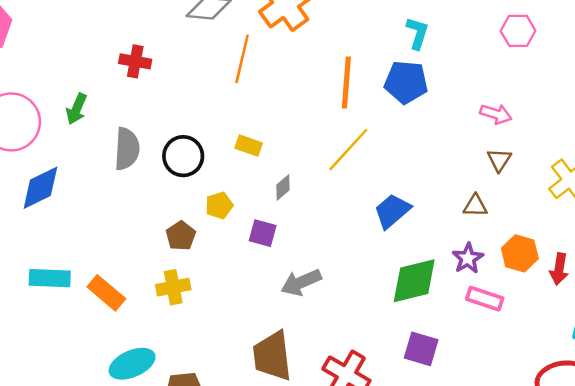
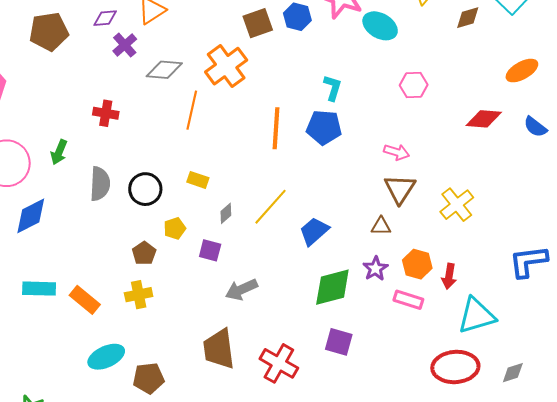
yellow line: (348, 150) -> (271, 207), moved
brown triangle: (499, 160) -> (400, 189), size x1.6
pink rectangle: (485, 299) -> (408, 300), moved

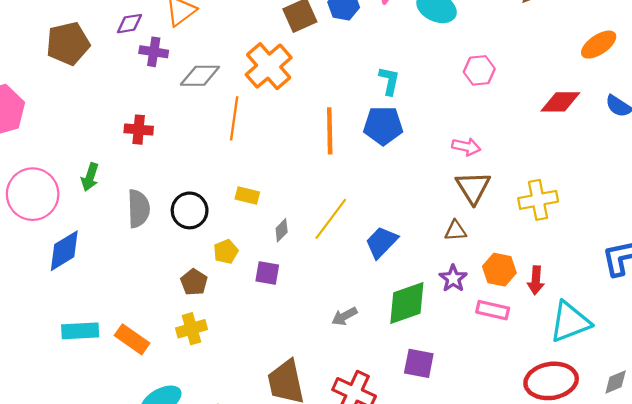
purple cross: (125, 45) -> (154, 52), turned -35
yellow cross: (457, 205) -> (538, 200), turned 32
gray arrow: (241, 290) -> (344, 316), moved, size x0.7

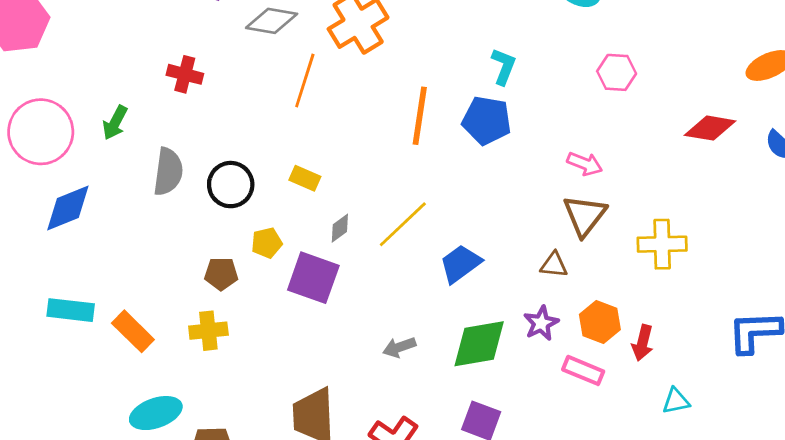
purple square: (267, 273) -> (313, 278), size x1.6
brown pentagon: (194, 282) -> (221, 274), turned 30
cyan triangle: (570, 322) -> (676, 401), size x0.5

